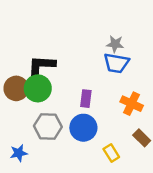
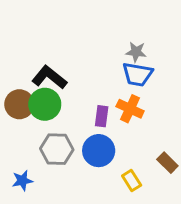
black L-shape: (42, 66) -> (49, 77), turned 36
orange cross: (132, 104) -> (130, 109), moved

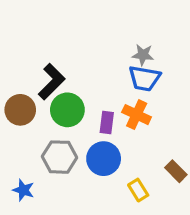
black L-shape: (49, 77) -> (52, 82), turned 96
green circle: (45, 104) -> (67, 110), moved
blue star: (22, 181) -> (23, 190), turned 30

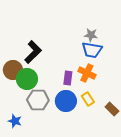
green circle: (67, 110) -> (27, 79), moved
yellow rectangle: (138, 190) -> (88, 99), moved

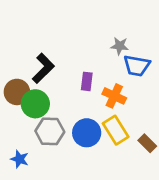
blue trapezoid: (92, 50) -> (137, 66), moved
purple rectangle: (68, 78) -> (87, 81), moved
yellow rectangle: (88, 99) -> (116, 130), size x1.5

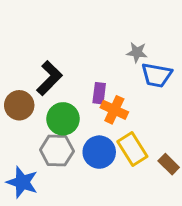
orange cross: (114, 96) -> (114, 110), moved
green circle: (35, 104) -> (63, 119), moved
blue star: (20, 159) -> (22, 182), size x1.5

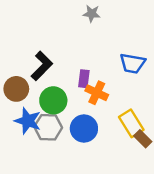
gray star: (137, 52) -> (92, 14), moved
yellow rectangle: (132, 149) -> (131, 123), moved
blue star: (22, 182) -> (28, 121), moved

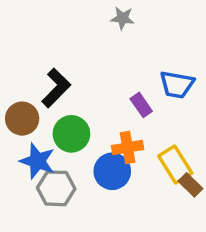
purple rectangle: (84, 79) -> (141, 105), moved, turned -42
orange cross: (97, 93) -> (128, 147), moved, turned -35
gray hexagon: (48, 127) -> (56, 188), moved

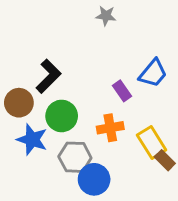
blue trapezoid: (177, 85) -> (153, 73), turned -60
blue circle: (112, 171) -> (94, 179), moved
gray hexagon: (56, 188) -> (75, 157), moved

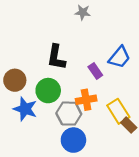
black L-shape: (48, 76) -> (56, 57), moved, turned 145
gray hexagon: (75, 157) -> (69, 114), moved

